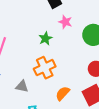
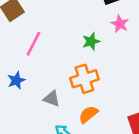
orange semicircle: (63, 93) -> (88, 114), moved

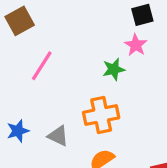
pink star: (120, 24) -> (136, 45), moved
blue star: (16, 80) -> (18, 131), moved

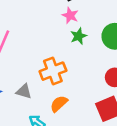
green star: (114, 69) -> (79, 36), moved

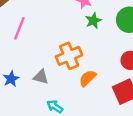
orange semicircle: (59, 104) -> (88, 78), moved

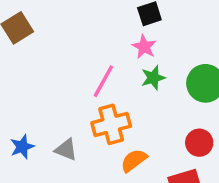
pink line: (19, 28) -> (103, 81), moved

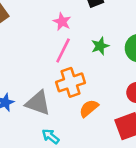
pink star: (144, 47) -> (62, 22), moved
gray triangle: (66, 150) -> (38, 103), size x1.5

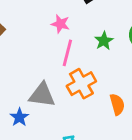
gray triangle: (38, 103) -> (42, 95), moved
orange semicircle: (89, 108) -> (117, 104), moved, turned 126

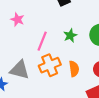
pink star: (60, 24) -> (17, 19), moved
orange semicircle: (117, 104) -> (74, 69), moved

